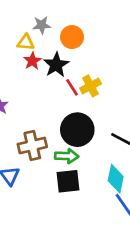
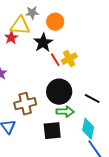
yellow triangle: (26, 42) -> (20, 26), size x1.5
red star: (32, 61) -> (11, 38), moved
green arrow: (67, 156) -> (65, 112), moved

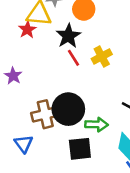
red line: (55, 60) -> (73, 58), moved
black circle: (59, 92) -> (68, 109), moved

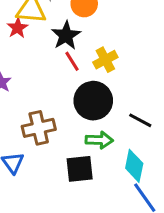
black circle: (68, 109) -> (93, 101), moved

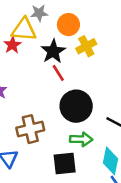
yellow cross: (105, 60) -> (86, 46), moved

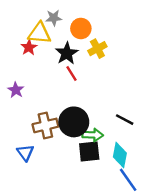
black circle: (76, 106) -> (74, 122), moved
black square: (65, 163) -> (89, 151), moved

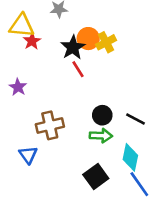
orange circle: (81, 28) -> (88, 39), moved
yellow triangle: (39, 33) -> (22, 26), moved
black circle: (74, 122) -> (102, 115), moved, size x0.6
black square: (89, 151) -> (96, 177), moved, turned -30

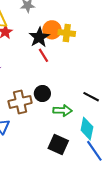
yellow cross: (106, 42) -> (67, 33), turned 35
black circle: (102, 115) -> (42, 94), moved
black square: (96, 177) -> (58, 144), turned -30

